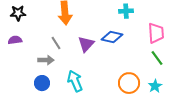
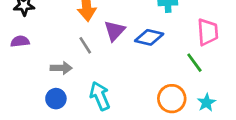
gray line: (56, 43) -> (85, 45), moved
purple triangle: (86, 44) -> (115, 31), moved
green line: (157, 58) -> (194, 63), moved

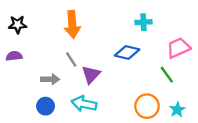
purple triangle: (115, 31) -> (91, 75), moved
pink trapezoid: (208, 32) -> (178, 48), turned -110
cyan arrow: (100, 96) -> (84, 104), turned -55

